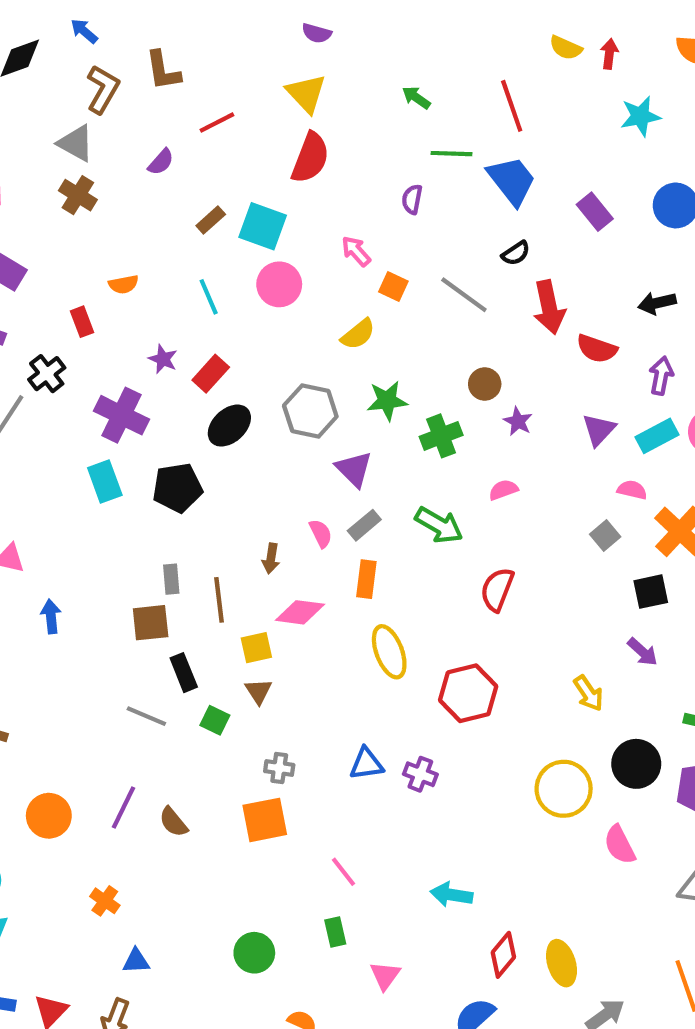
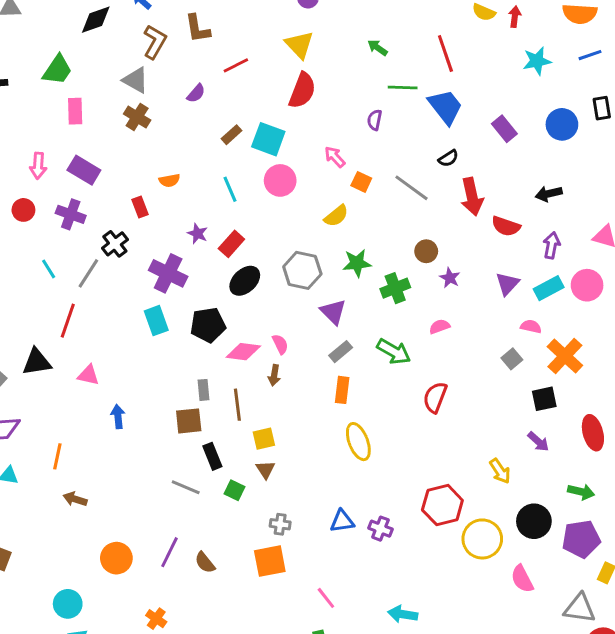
pink semicircle: (321, 533) -> (280, 344), moved
pink diamond: (300, 612) -> (243, 352), moved
red hexagon: (468, 693) -> (442, 505), moved

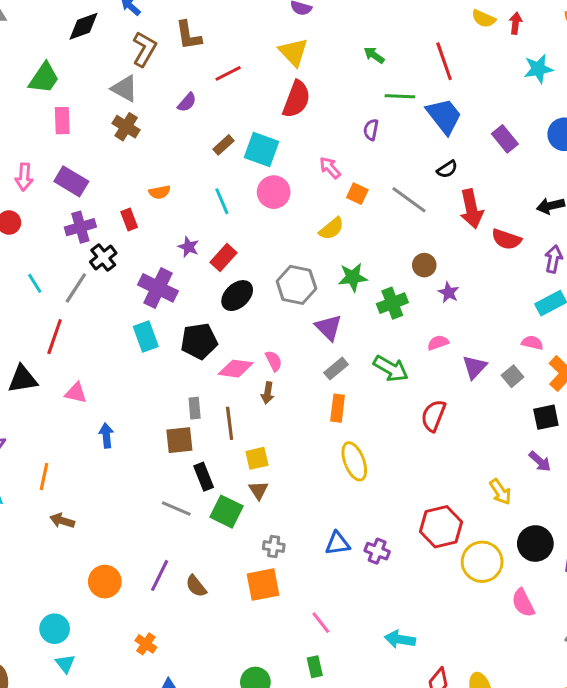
purple cross: (71, 214) -> (80, 227), moved, turned -36
purple triangle: (507, 284) -> (474, 367), moved
green square: (234, 490) -> (226, 512), size x1.5

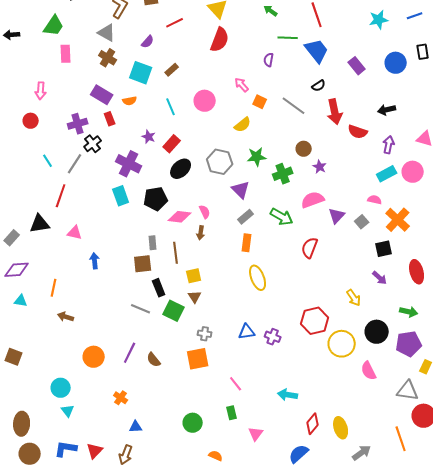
cyan square: (261, 149) -> (141, 73), moved
purple rectangle: (71, 181) -> (102, 95), moved
pink semicircle: (438, 343) -> (313, 200), size x1.6

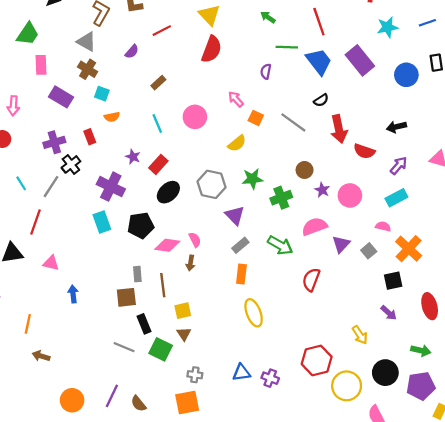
purple rectangle: (357, 66) -> (360, 60), moved, size x1.5
cyan square: (141, 73) -> (102, 94), moved, size x0.6
purple rectangle: (102, 95) -> (61, 97), moved
purple arrow: (389, 145) -> (399, 166), turned 30
pink circle: (413, 172) -> (350, 195), moved

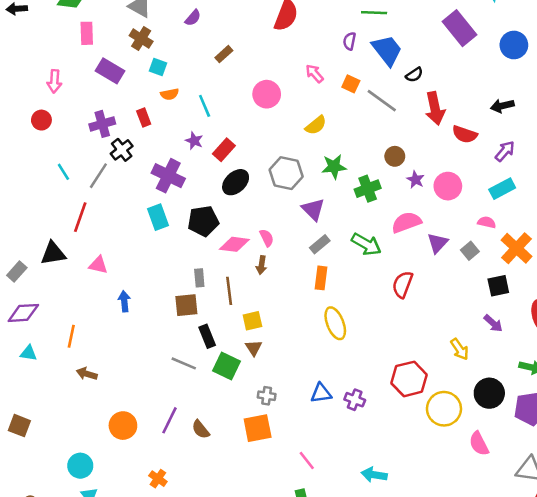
blue trapezoid: (319, 62) -> (387, 50), moved
orange square: (256, 118) -> (351, 84), moved
cyan line: (157, 124) -> (205, 106), moved

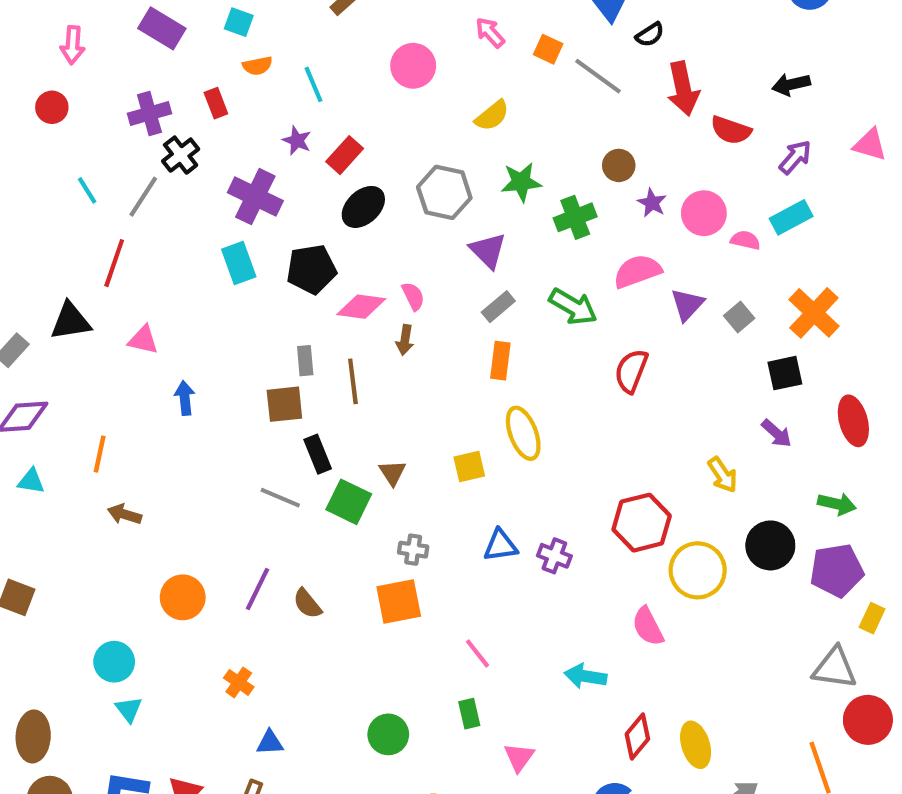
pink semicircle: (487, 222) -> (745, 240), moved
yellow square: (252, 321) -> (469, 467), moved
pink semicircle: (479, 444) -> (648, 626), moved

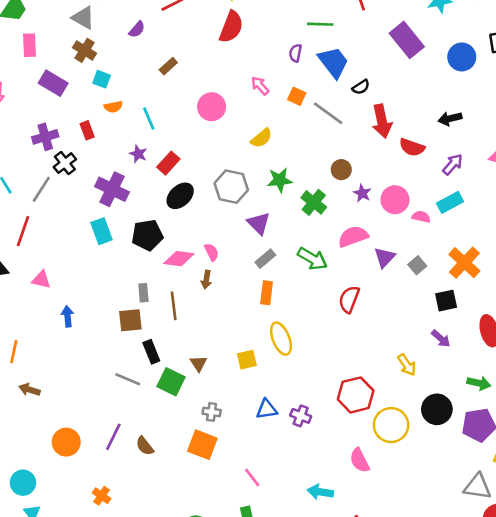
green cross: (575, 217) -> (314, 202), turned -30
orange square: (399, 601) -> (202, 445), turned 32

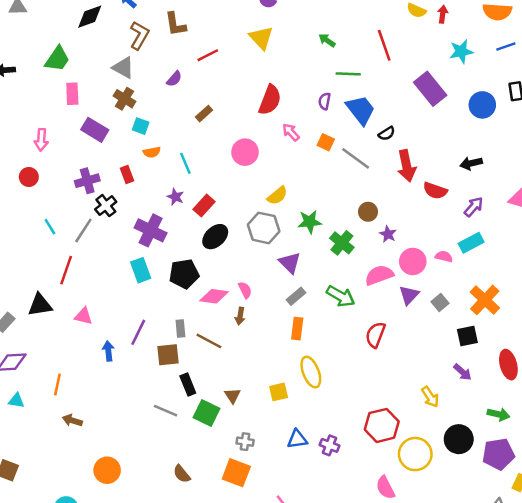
red semicircle: (231, 27) -> (270, 100), moved
yellow semicircle: (261, 138) -> (277, 196), moved
pink circle: (395, 200) -> (413, 261), moved
brown line: (174, 306) -> (209, 341), turned -55
purple line: (113, 437) -> (138, 332), moved

